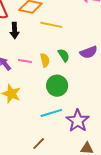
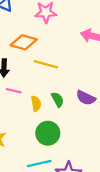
purple semicircle: (89, 52) -> (86, 98), turned 42
pink line: (25, 61) -> (14, 91), moved

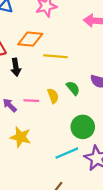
pink line: (14, 91) -> (31, 101), moved
green circle: (48, 133) -> (83, 127), moved

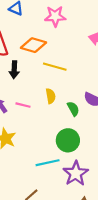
green semicircle: (73, 88) -> (73, 109), moved
yellow semicircle: (53, 96) -> (51, 96), moved

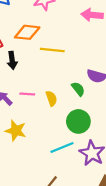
yellow semicircle: (51, 96) -> (51, 98), moved

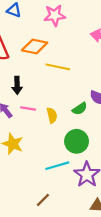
black arrow: (12, 60) -> (17, 85), moved
green semicircle: (78, 89) -> (80, 109), turned 88

